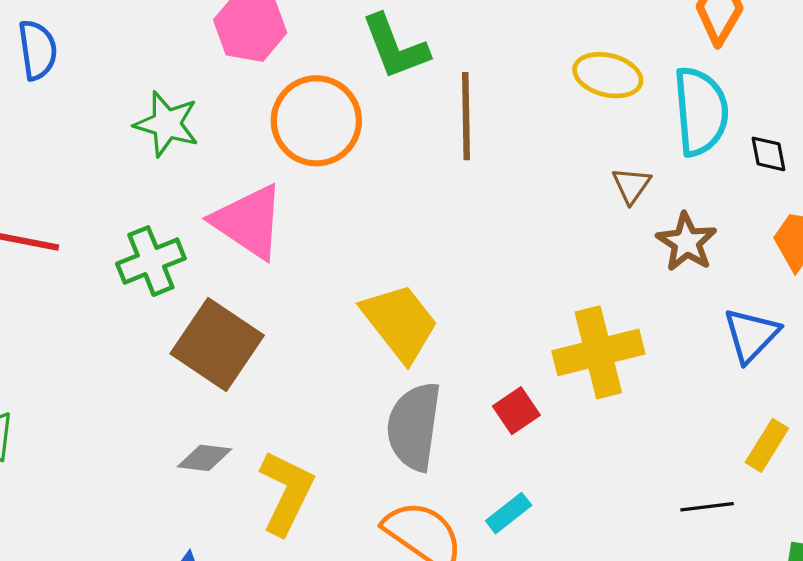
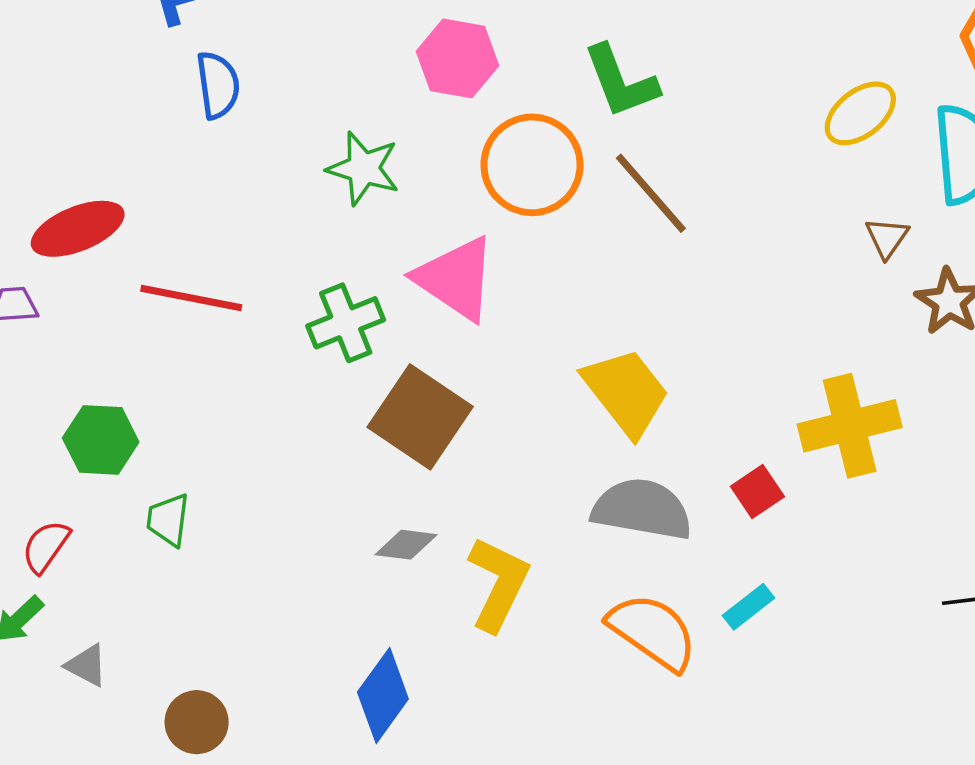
yellow ellipse: (608, 75) -> (860, 113), turned -52
brown line: (466, 116) -> (651, 193), moved, turned -40
gray semicircle: (414, 426) -> (642, 509), turned 92

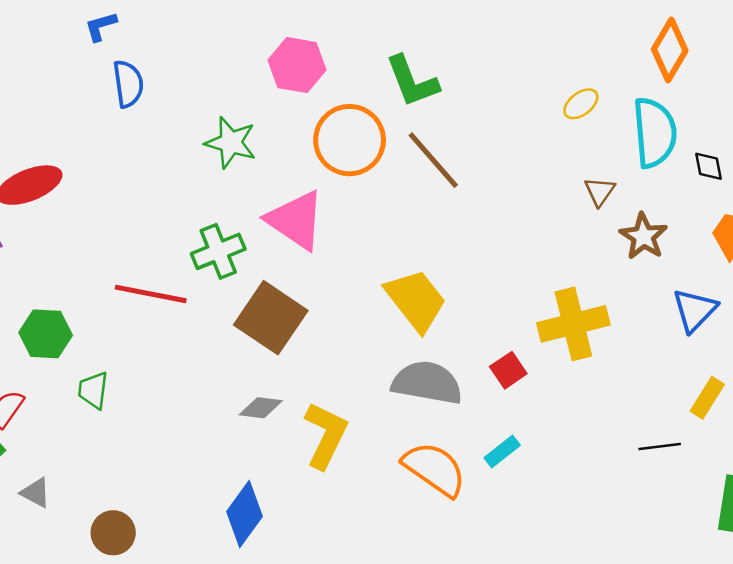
yellow ellipse: (860, 113) -> (581, 104), size x0.7
red line: (191, 298) -> (151, 294), moved

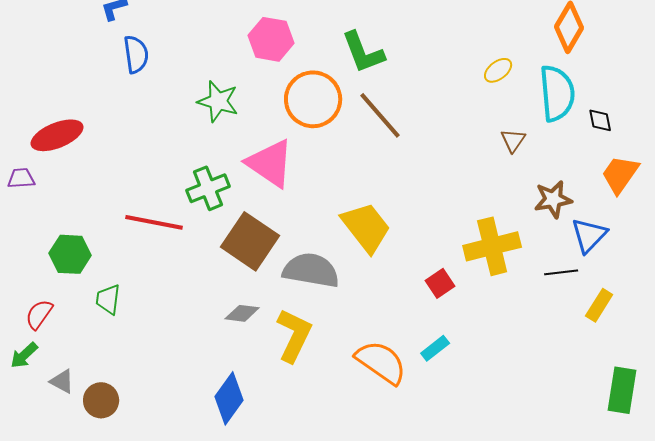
brown star: (643, 236) -> (553, 199), moved, turned 30
gray semicircle: (427, 383) -> (311, 270), moved
black line: (660, 446) -> (561, 272), moved
brown circle: (113, 533) -> (101, 400), moved

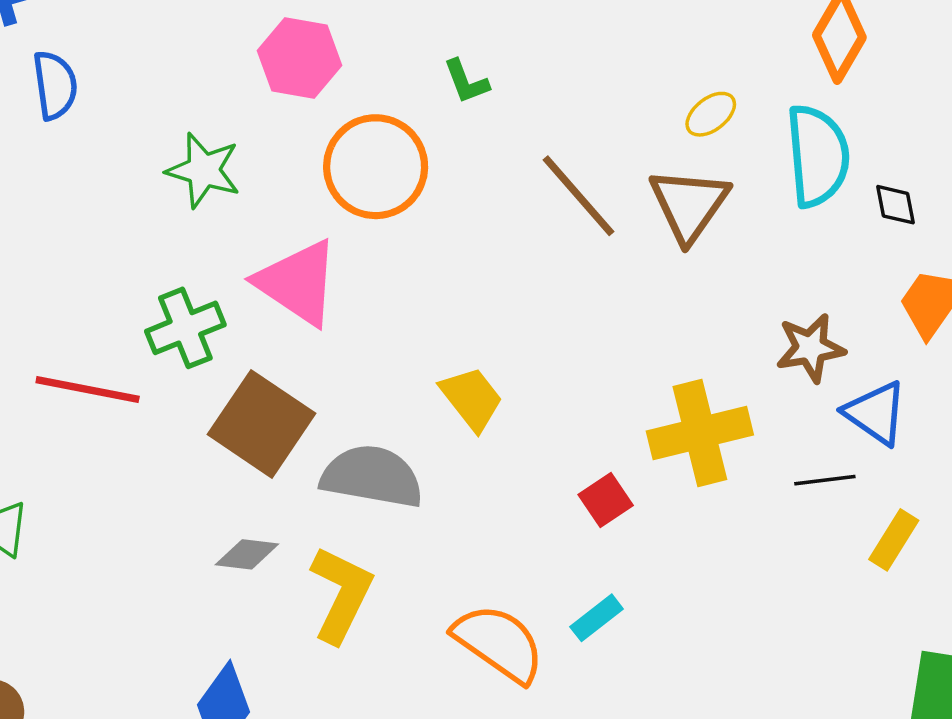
green L-shape: (363, 52) -> (466, 82), size x0.6
brown line: (380, 115) -> (579, 196), moved
brown triangle: (513, 140) -> (689, 205), moved, size x1.8
yellow trapezoid: (366, 227) -> (472, 399), size x0.7
blue triangle: (589, 235) -> (876, 413), turned -39

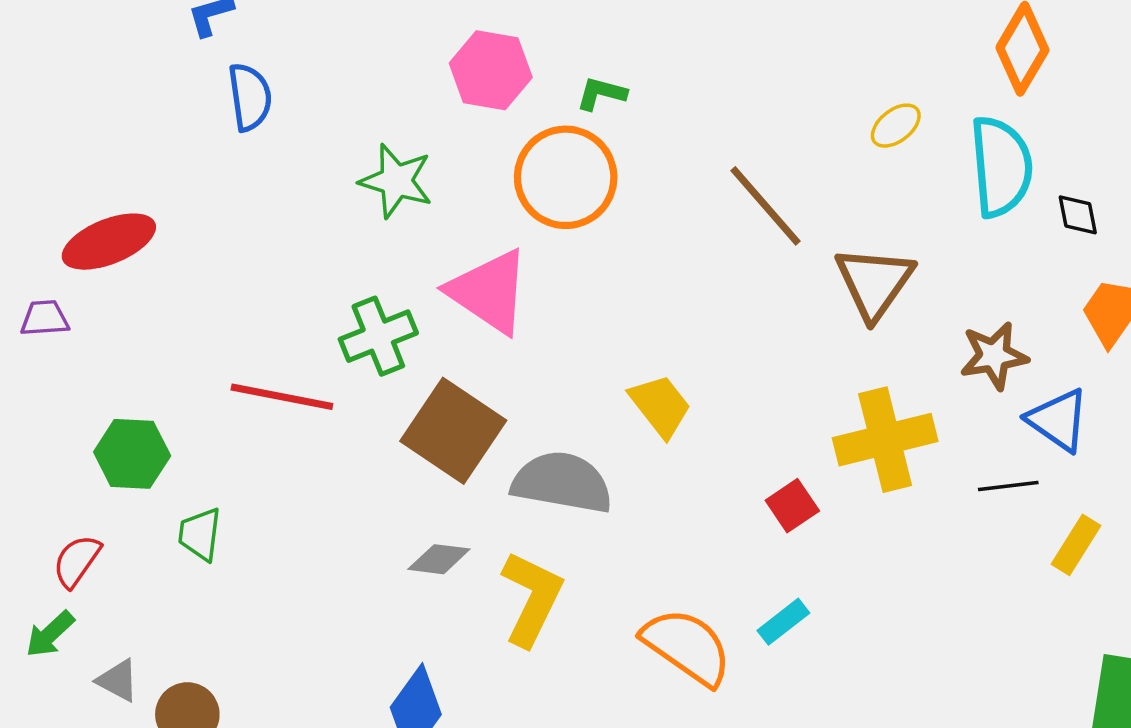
green L-shape: (466, 82) -> (601, 93), moved, turned 126
brown triangle: (689, 205) -> (874, 283), moved

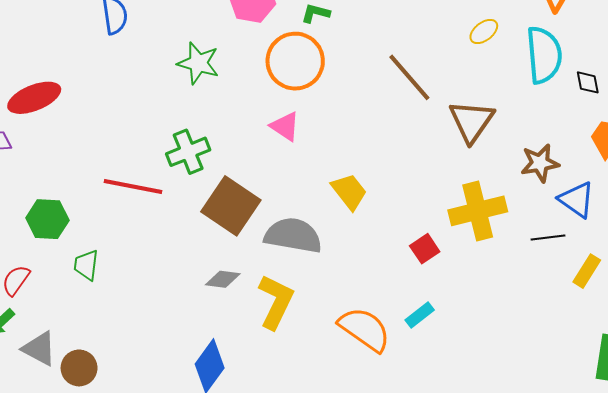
pink triangle: (489, 292) -> (285, 126), moved, size x0.6
gray triangle: (118, 681) -> (39, 349), size x1.4

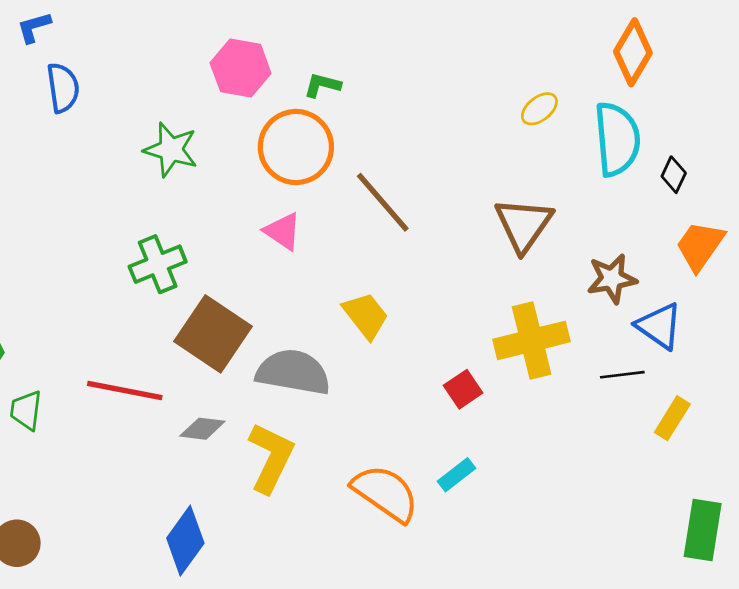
brown line: (409, 77) -> (383, 202), moved
black diamond: (588, 82) -> (674, 175), turned 36
red line: (133, 186) -> (125, 391), moved

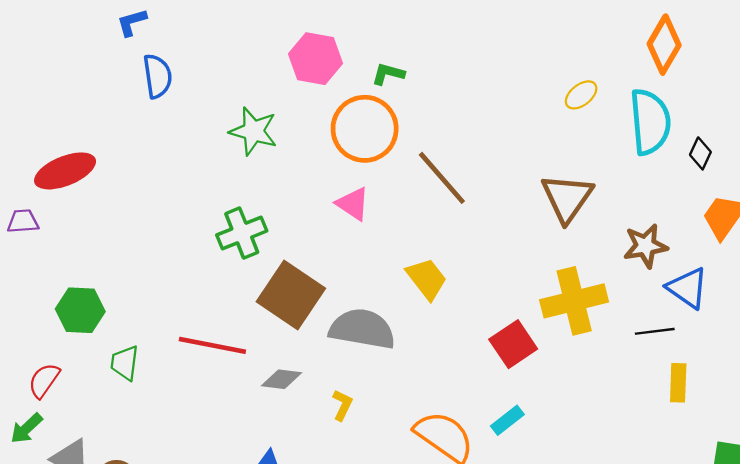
red square: (463, 389) -> (513, 344), size x1.4
yellow rectangle: (672, 418) -> (678, 383), moved, turned -30
yellow L-shape: (271, 458) -> (342, 405), size x0.5

